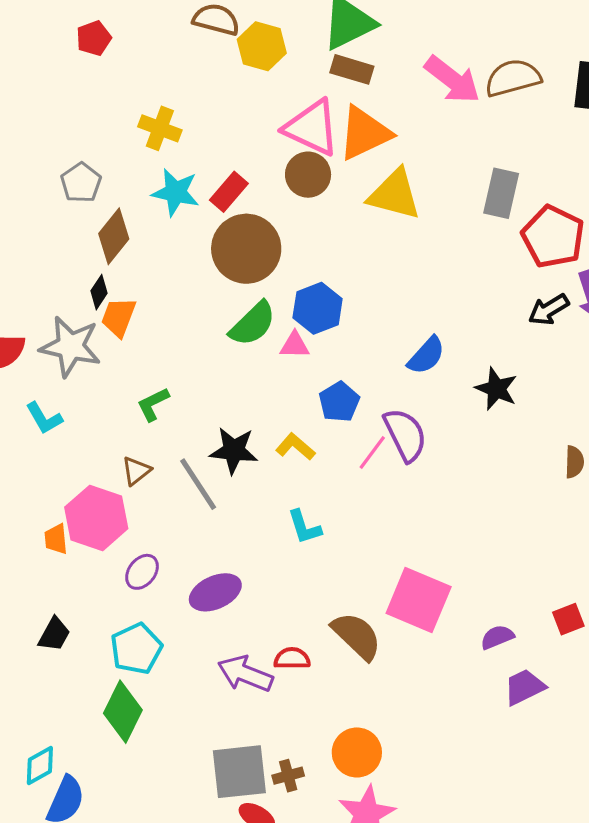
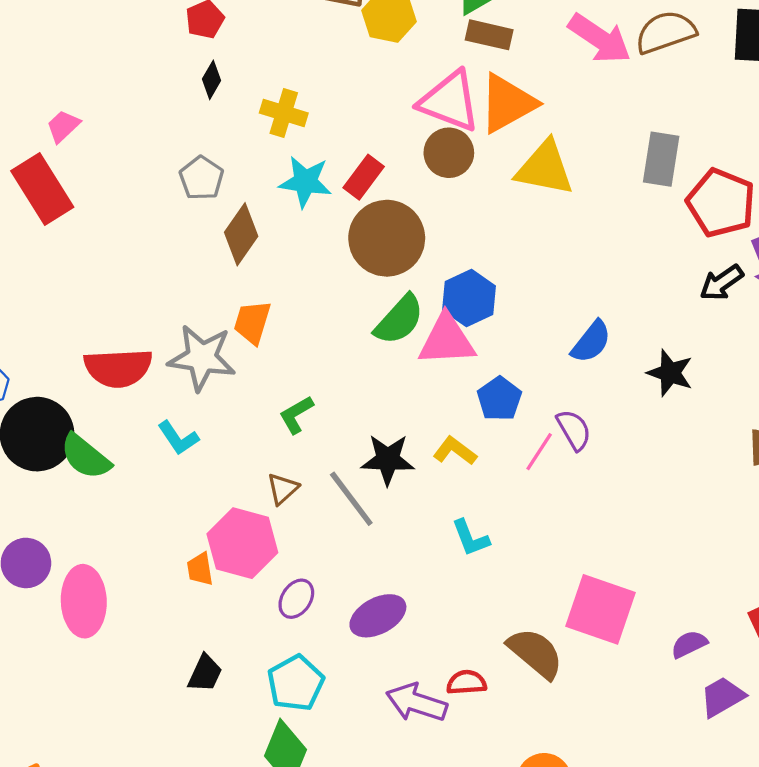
black diamond: (99, 292) -> (212, 80), moved
pink triangle: (295, 345) -> (447, 340), size x1.8
purple semicircle: (405, 435) -> (574, 430), size x0.7

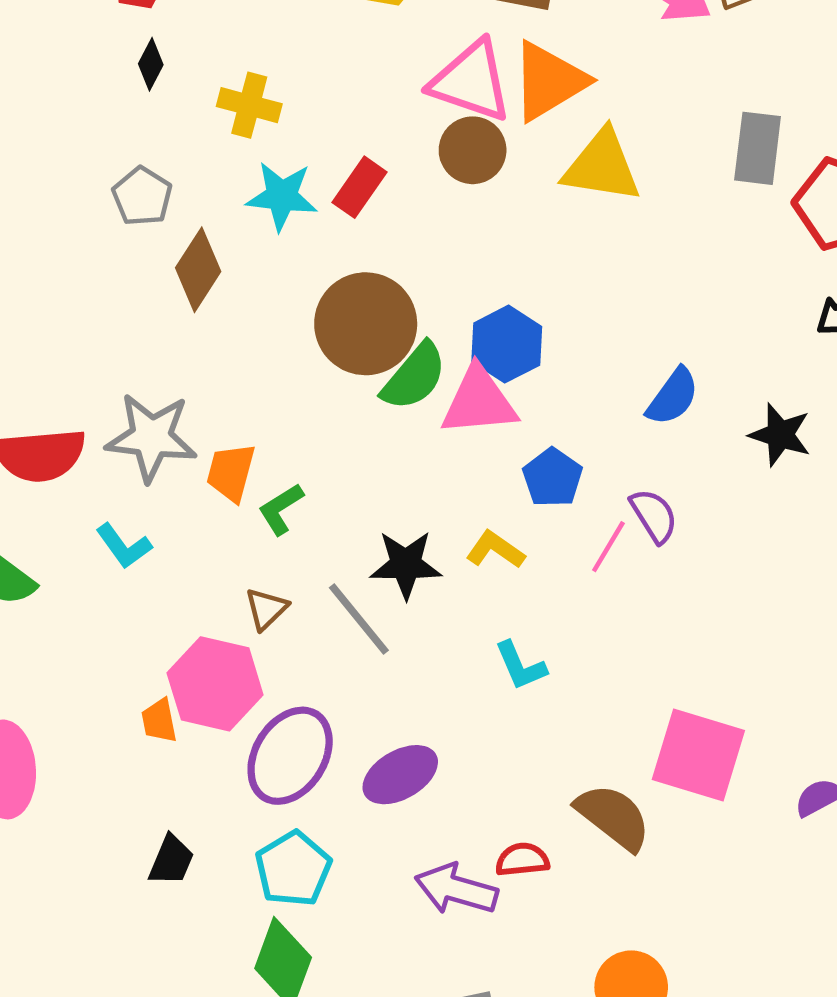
brown circle: (387, 238) -> (366, 324), moved
orange trapezoid: (252, 322) -> (231, 472), moved
purple ellipse: (296, 599) -> (290, 756), size x1.8

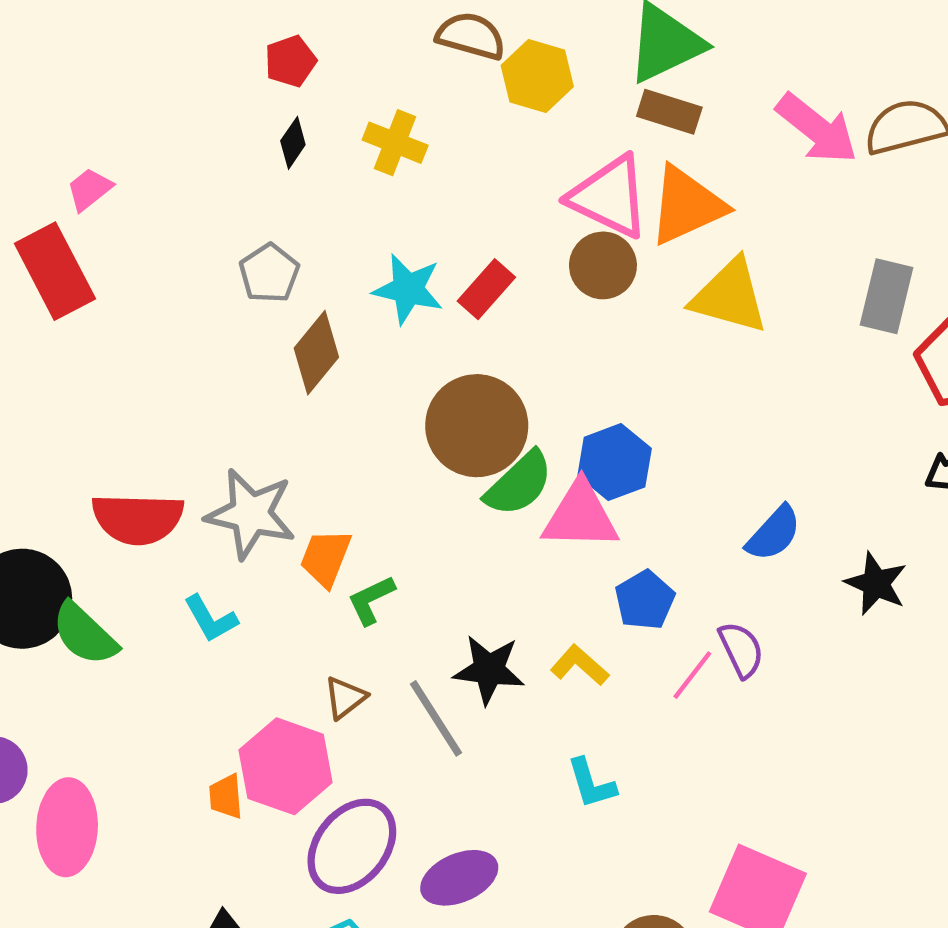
yellow cross: (249, 105) -> (395, 143), moved

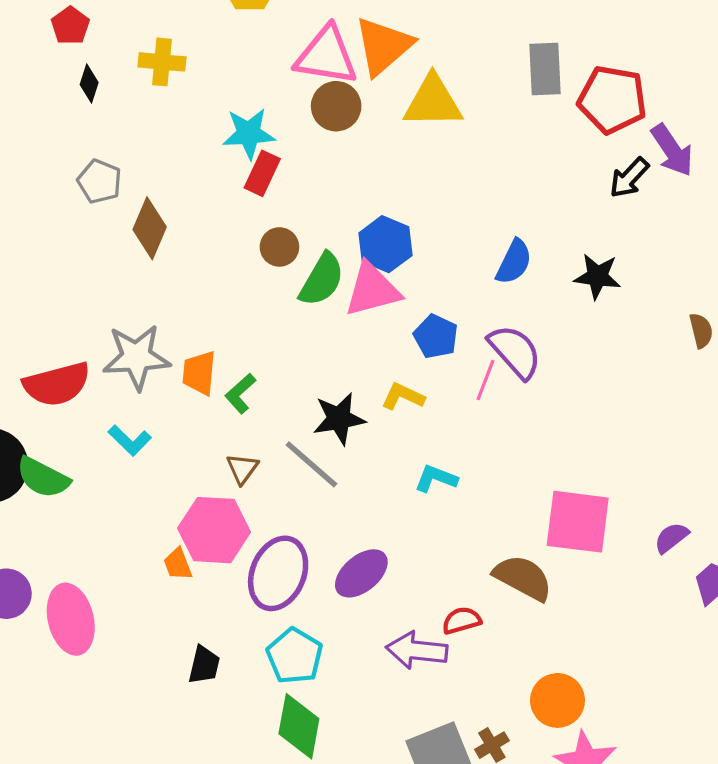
cyan star: (408, 289) -> (249, 134), moved
red rectangle: (486, 289) -> (262, 173), moved
brown circle: (477, 426) -> (279, 247), size x0.5
purple semicircle: (741, 650) -> (515, 352), size x1.4
cyan L-shape: (591, 783) -> (436, 478), turned 144

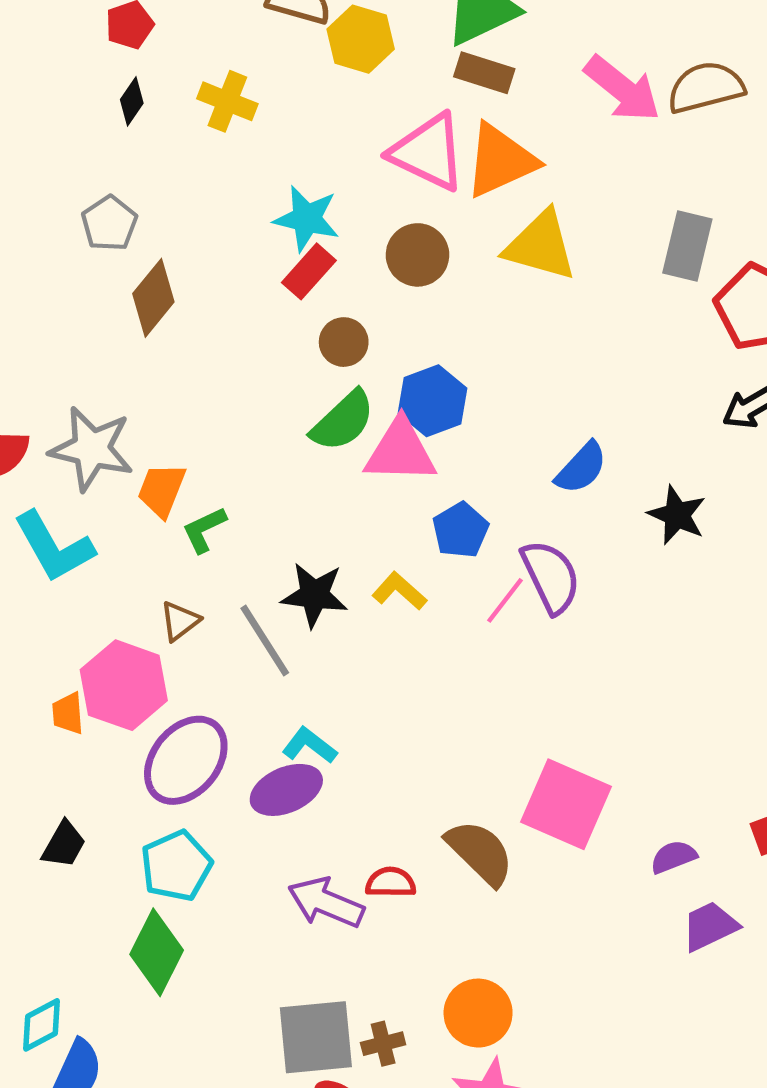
brown circle: (336, 106) -> (417, 255), moved
brown circle: (279, 247) -> (344, 342), moved
cyan L-shape: (130, 440) -> (54, 547), size x1.6
cyan L-shape: (436, 478) -> (309, 745), moved

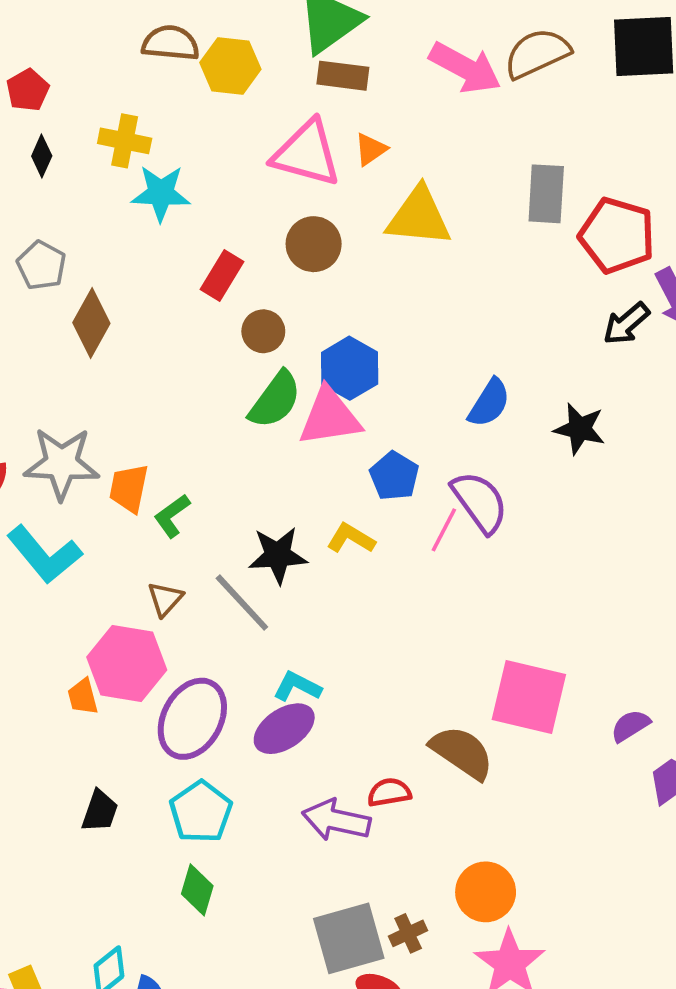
orange triangle: (500, 161) -> (371, 149), size x0.5
cyan star: (307, 219) -> (161, 193), moved
green diamond: (157, 952) -> (197, 890), size x0.7

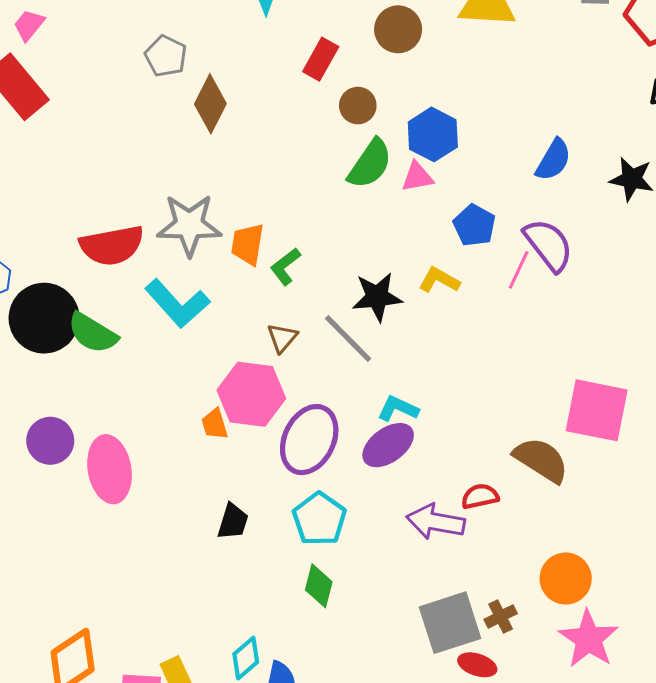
pink triangle: (330, 417) -> (417, 177), size x0.6

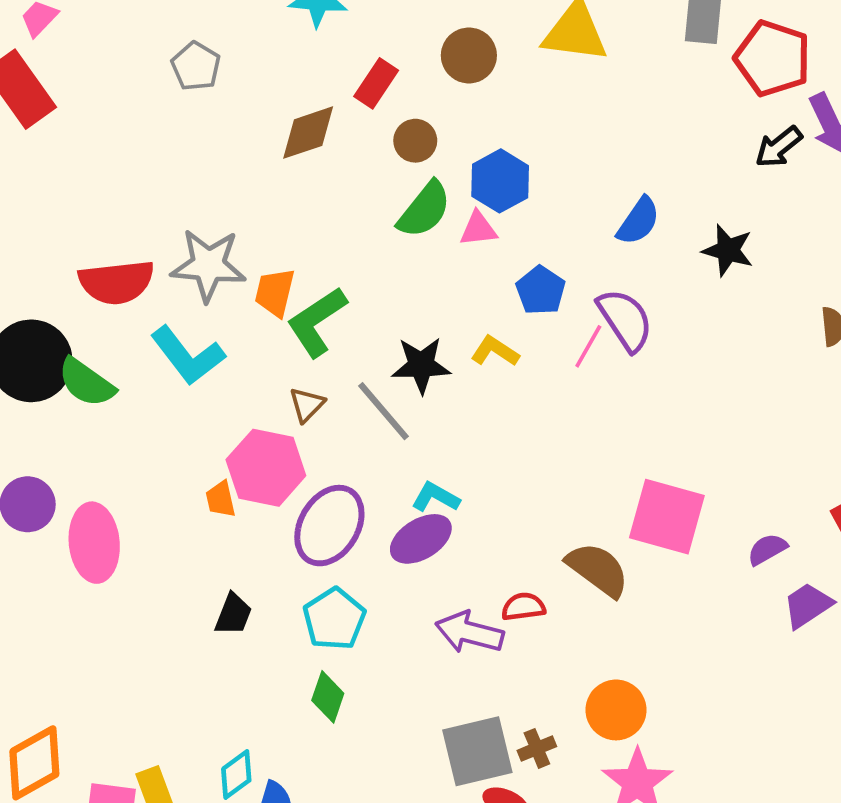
brown diamond: (210, 104) -> (308, 133), moved, turned 40
green L-shape: (285, 266) -> (317, 322), size x1.6

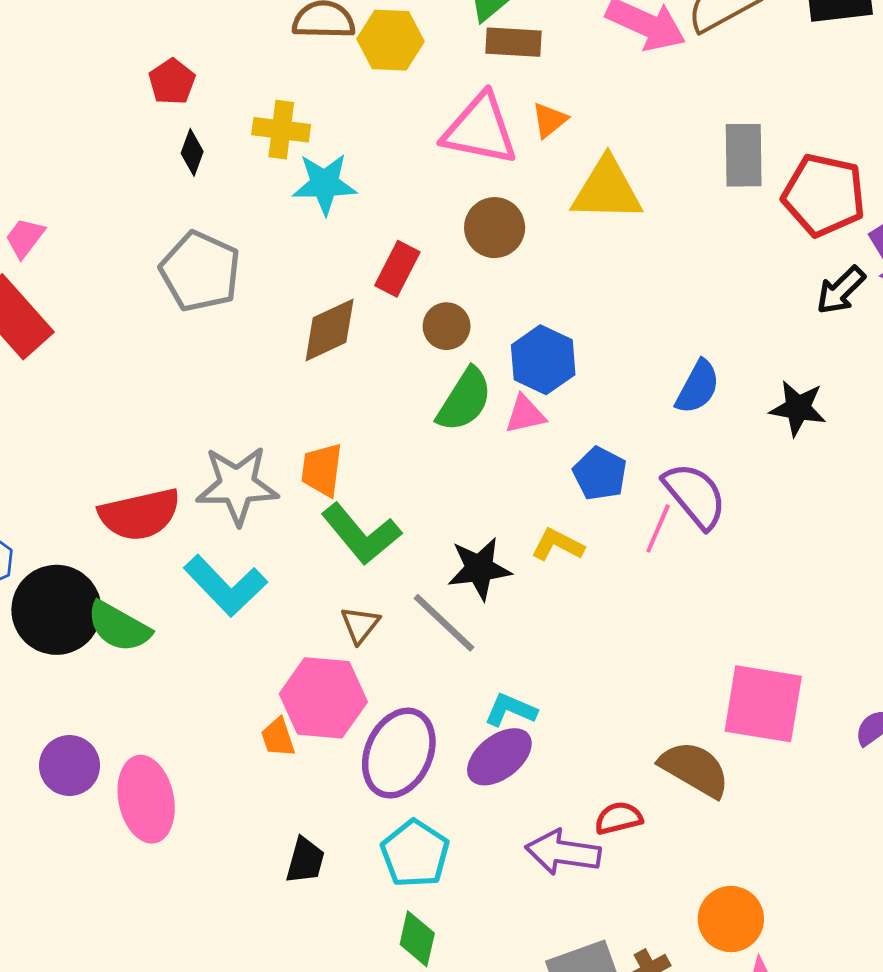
gray pentagon: (196, 66) -> (200, 271), size x1.5
orange trapezoid: (275, 293) -> (322, 470), moved
green L-shape: (317, 322) -> (361, 534), turned -90

